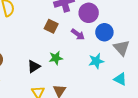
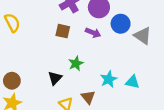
cyan star: (96, 61) -> (109, 79), moved
cyan triangle: (120, 79) -> (132, 82), moved

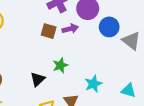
purple arrow: (93, 33) -> (70, 29), moved, turned -40
cyan triangle: (132, 82) -> (128, 90), moved

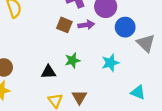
black triangle: (38, 79) -> (48, 72), turned 35
cyan star: (93, 84) -> (110, 63), moved

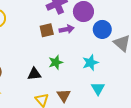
brown square: (64, 25) -> (47, 30), turned -32
cyan triangle: (138, 92) -> (98, 88), moved, turned 40

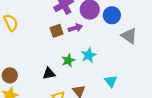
blue circle: (102, 29) -> (112, 15), moved
cyan star: (90, 63) -> (89, 55), moved

